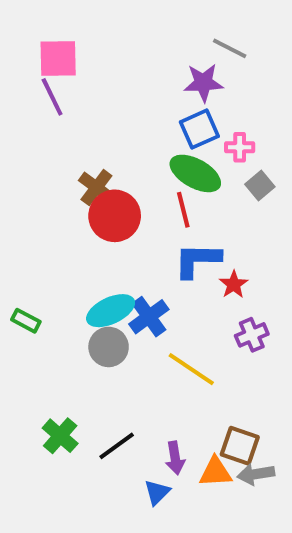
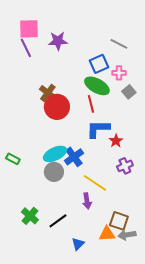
gray line: (230, 48) -> (119, 44), moved
purple star: (203, 83) -> (58, 41), moved
purple arrow: (175, 458) -> (87, 201), moved

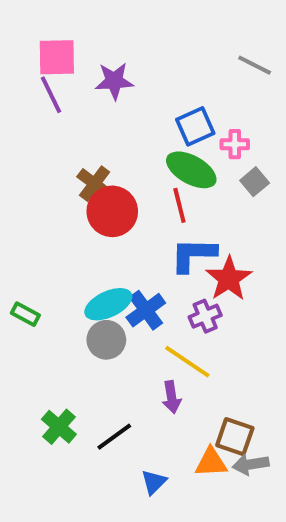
gray line: (119, 44) -> (255, 65), moved
red star: (116, 141) -> (229, 279), size x1.6
purple cross: (125, 166) -> (205, 316), moved

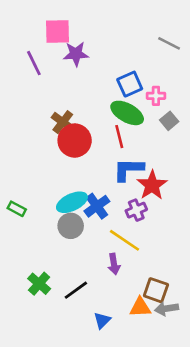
pink square: (57, 57) -> (57, 32), moved

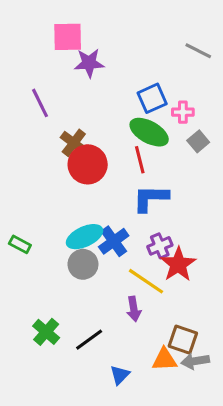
purple line: (34, 63) -> (40, 103), moved
red star: (152, 185) -> (178, 264), moved

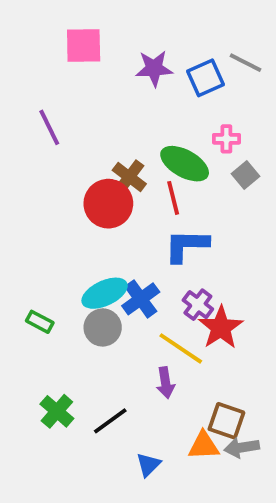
purple star: (89, 63) -> (154, 68), moved
blue square: (152, 98) -> (206, 78), moved
brown cross: (74, 143) -> (129, 177), moved
green rectangle: (20, 244) -> (40, 322), moved
purple cross: (160, 246) -> (198, 305), turned -30

